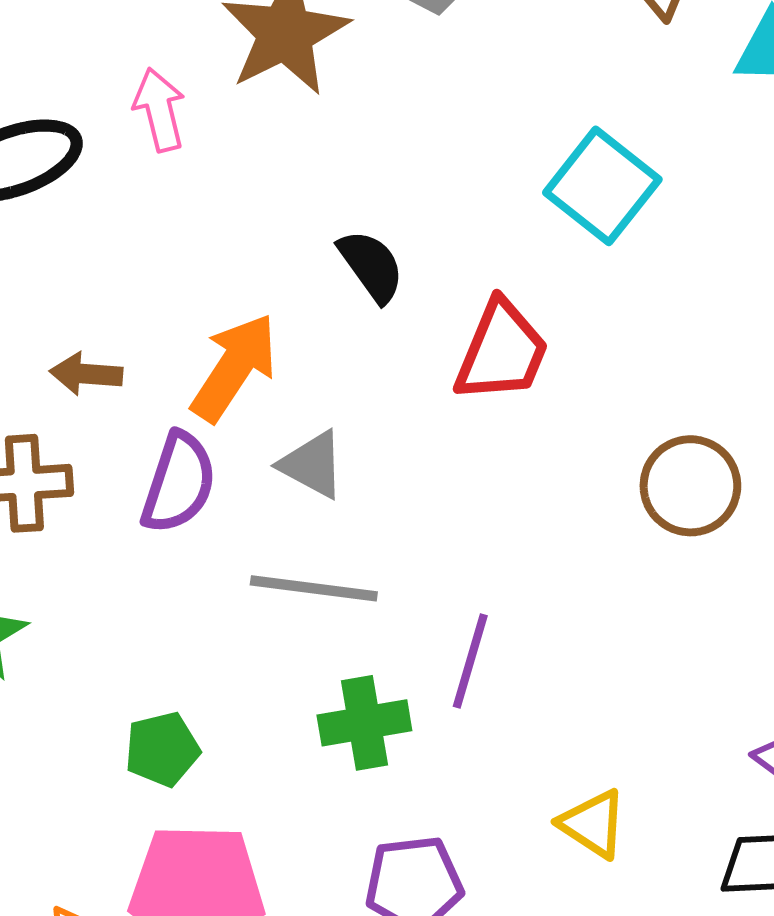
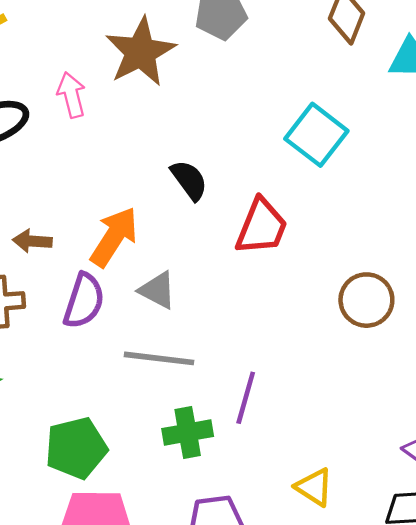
green pentagon: (162, 749) -> (76, 448), size x1.5

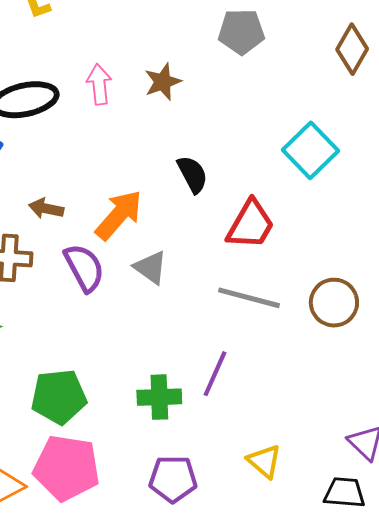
brown star: (140, 52) -> (163, 82), moved, size x0.6
purple semicircle: (84, 301) -> (84, 268), turned -54
gray line: (159, 358) -> (249, 298), moved

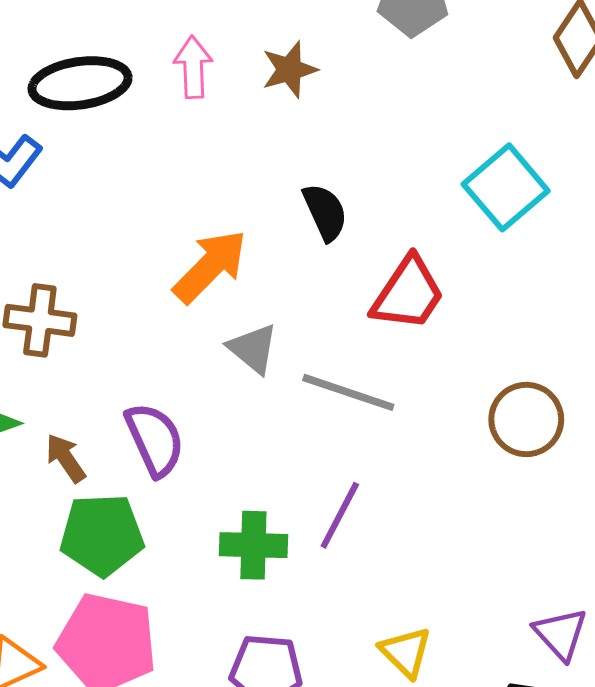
brown arrow: (46, 208) -> (66, 458), moved, turned 40
purple semicircle: (84, 268) -> (155, 439), moved
gray line: (249, 298) -> (348, 392), moved

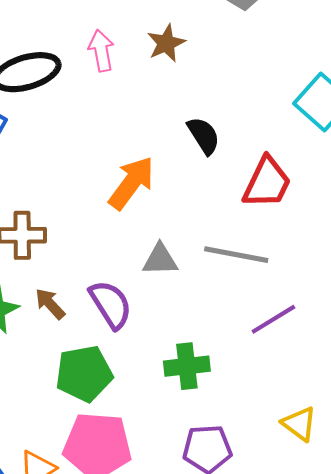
gray triangle: (253, 349) -> (160, 260), moved, turned -33
brown arrow: (66, 458) -> (50, 304), moved
purple line: (340, 515) -> (273, 319), moved, turned 39

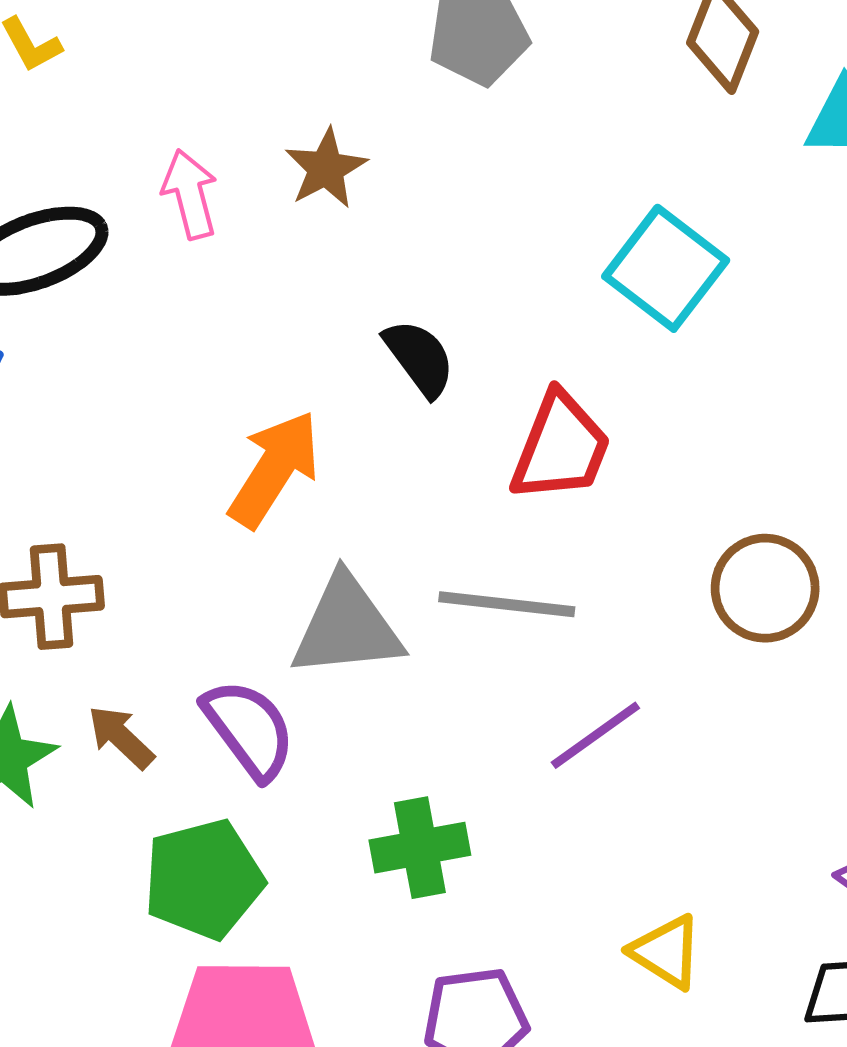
gray triangle: (160, 260) -> (347, 627), size x1.5

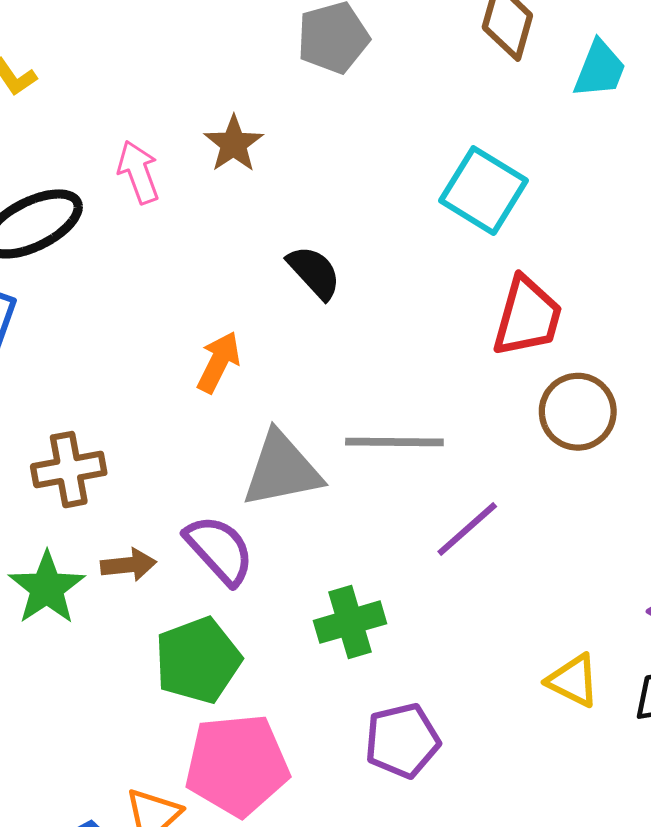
red trapezoid: (561, 447) -> (527, 317), moved
orange arrow: (274, 469) -> (219, 362), size x0.7
brown arrow: (121, 737) -> (129, 565), turned 136
yellow triangle: (666, 952) -> (573, 681), moved

